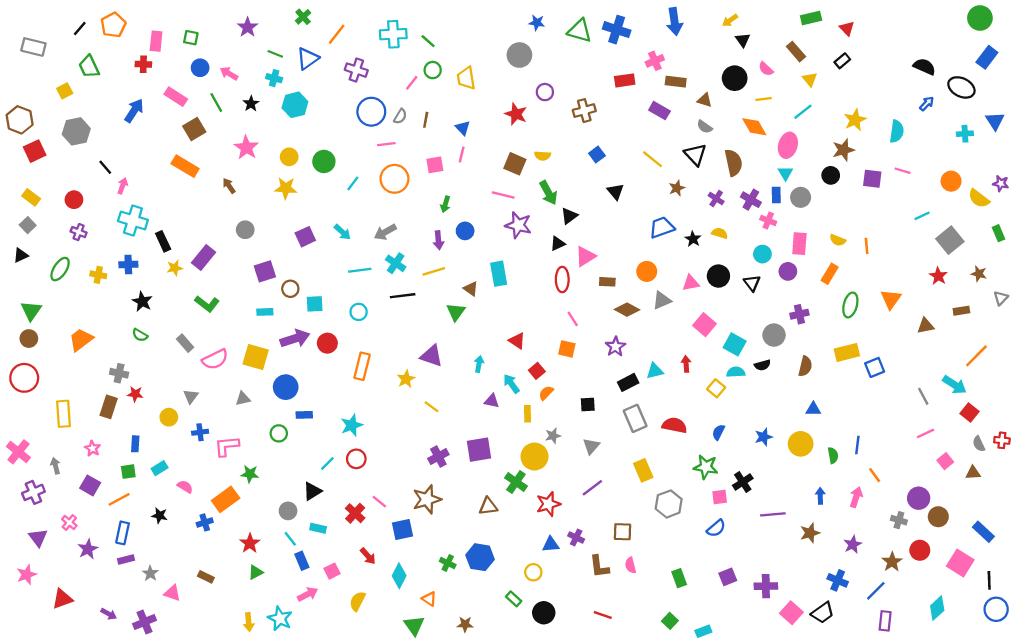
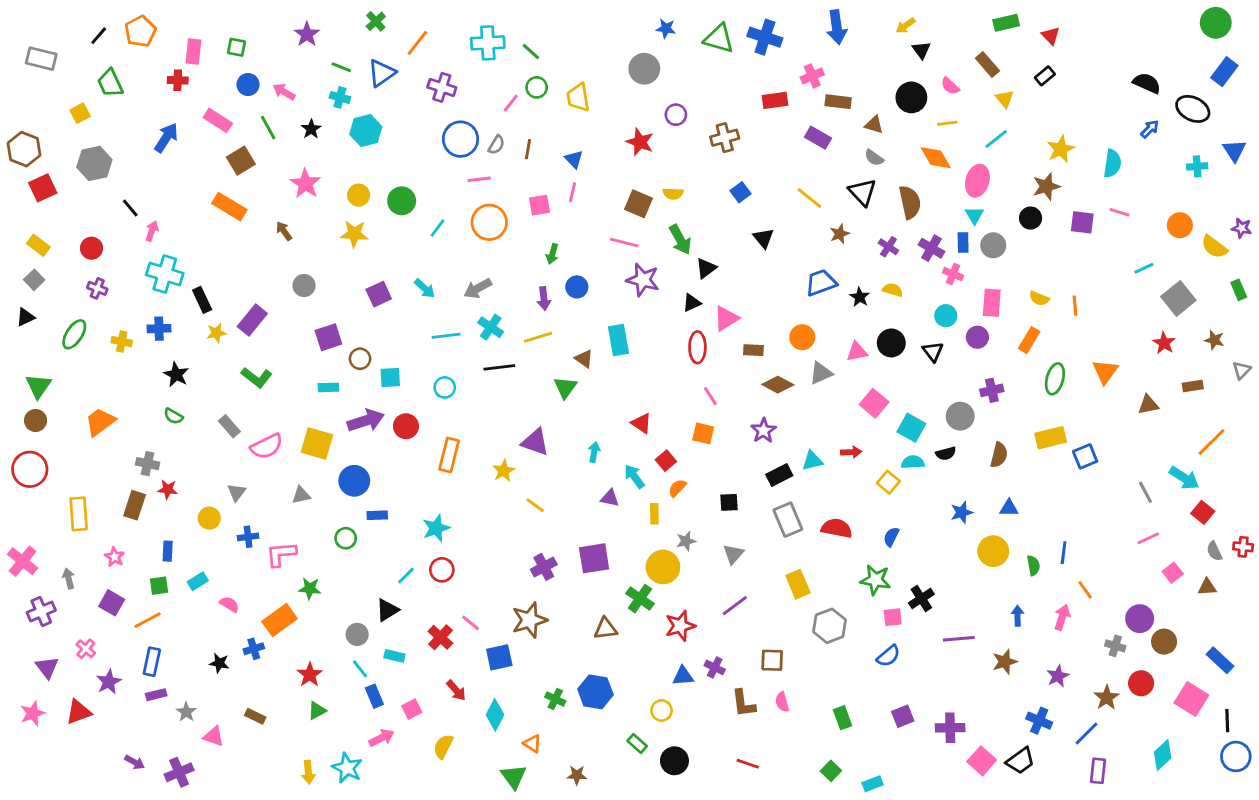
red arrow: (686, 364) -> (851, 452), turned 91
blue star: (764, 437) -> (962, 512), moved
black star: (160, 516) -> (219, 663), moved
red triangle: (62, 599) -> (79, 712), moved

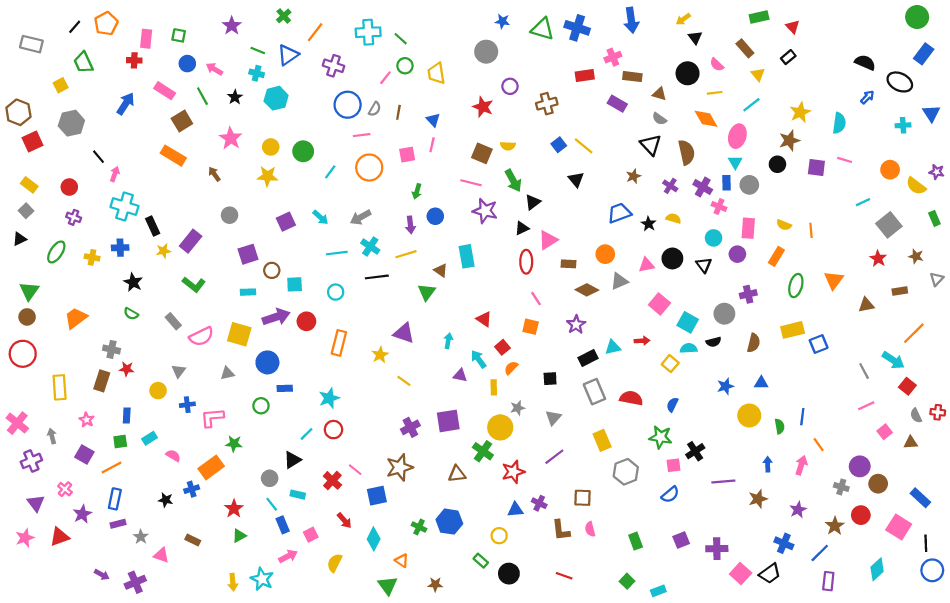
yellow line: (809, 198) -> (584, 146), moved

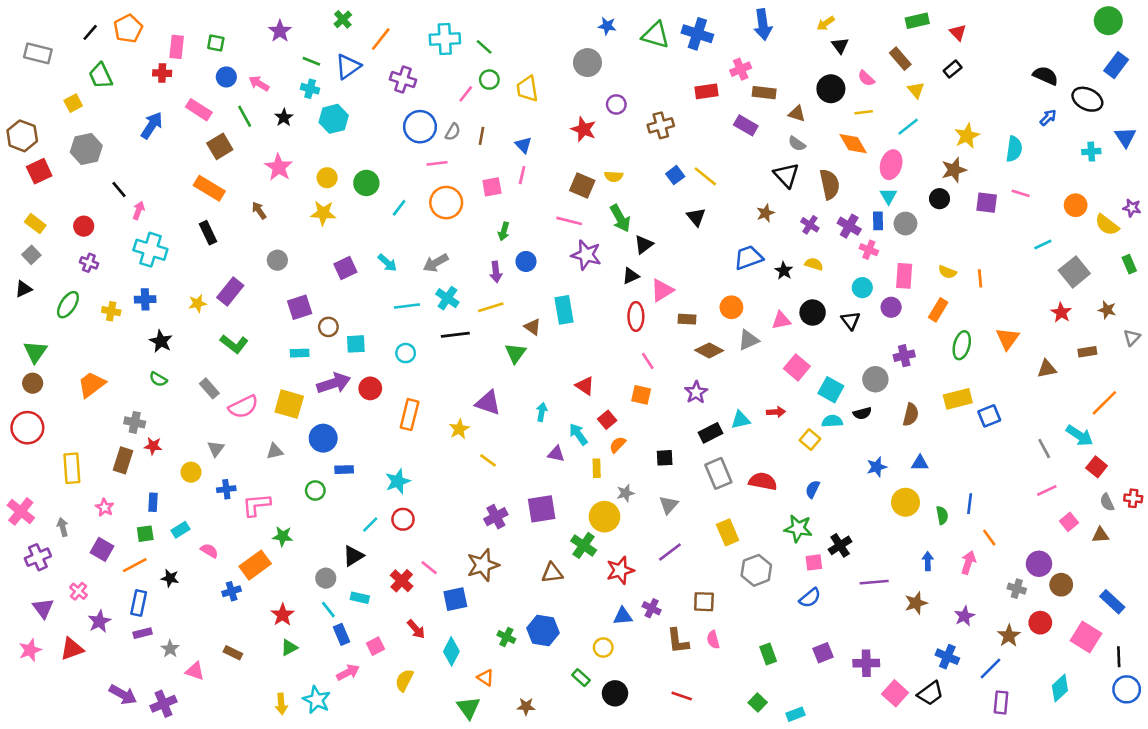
black rectangle: (153, 226) -> (208, 233), moved
black star: (166, 500) -> (170, 578), moved
purple arrow: (102, 575) -> (123, 695), size x1.5

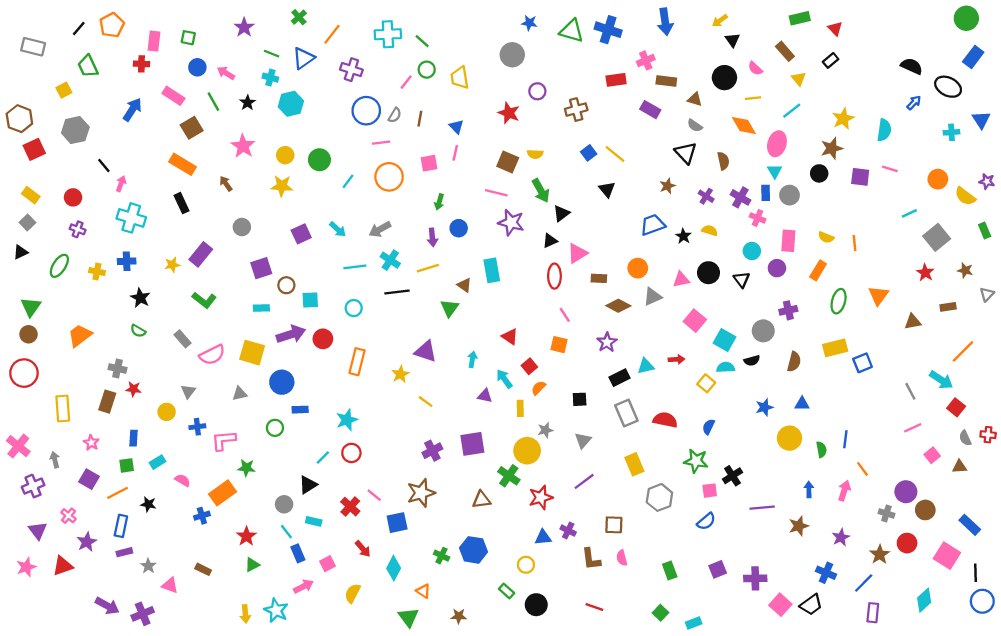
brown semicircle: (830, 184) -> (723, 161), size x0.7

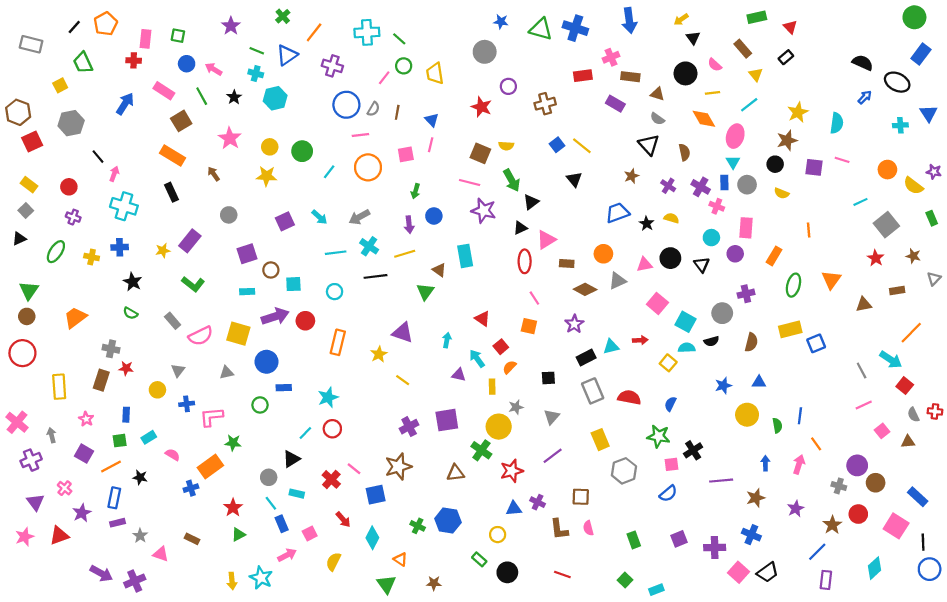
yellow semicircle: (826, 237) -> (782, 193), moved
blue cross: (826, 573) -> (751, 535), moved

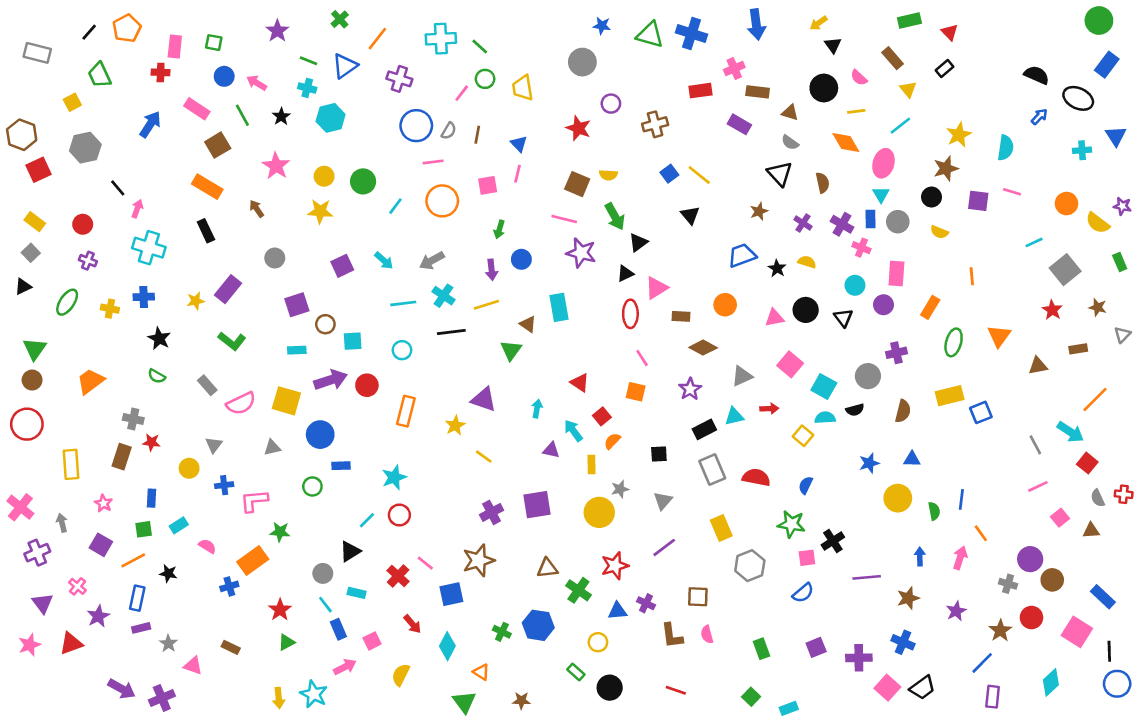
gray triangle: (617, 281) -> (742, 376), moved
green cross: (481, 450) -> (578, 590), moved

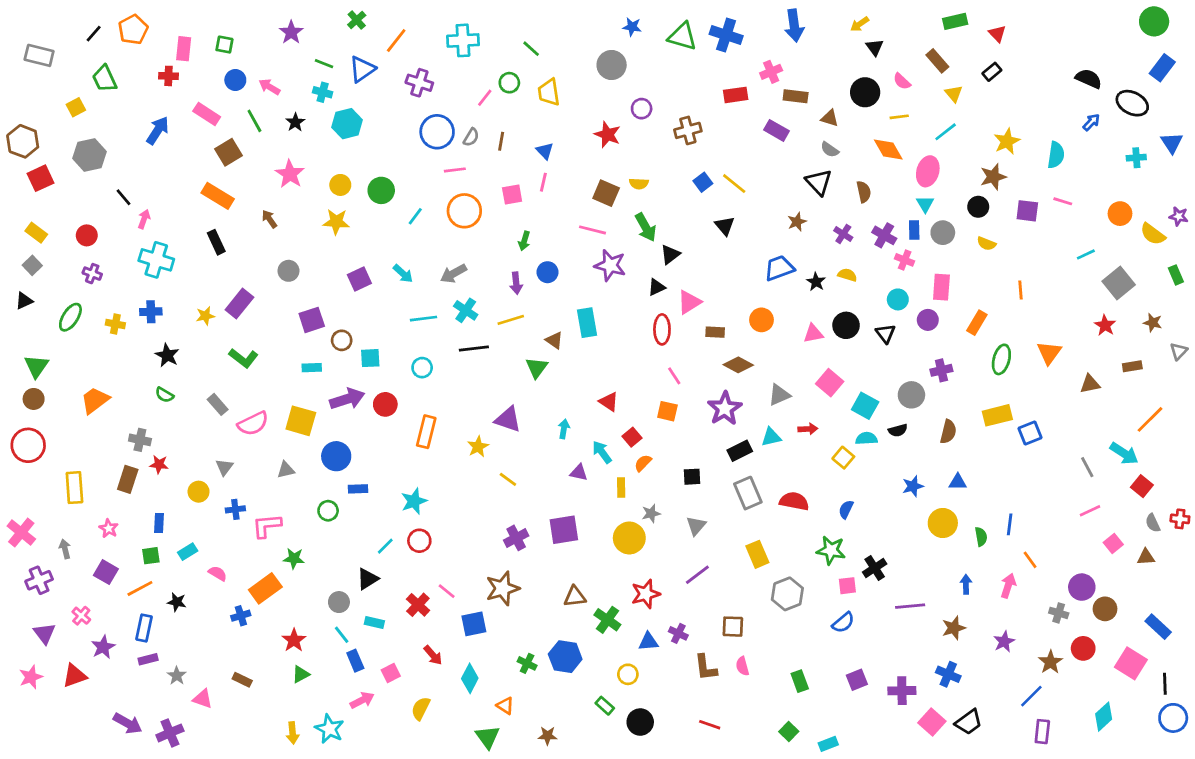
green line: (480, 46) -> (531, 49), moved
purple star: (690, 389) -> (725, 408), size x1.4

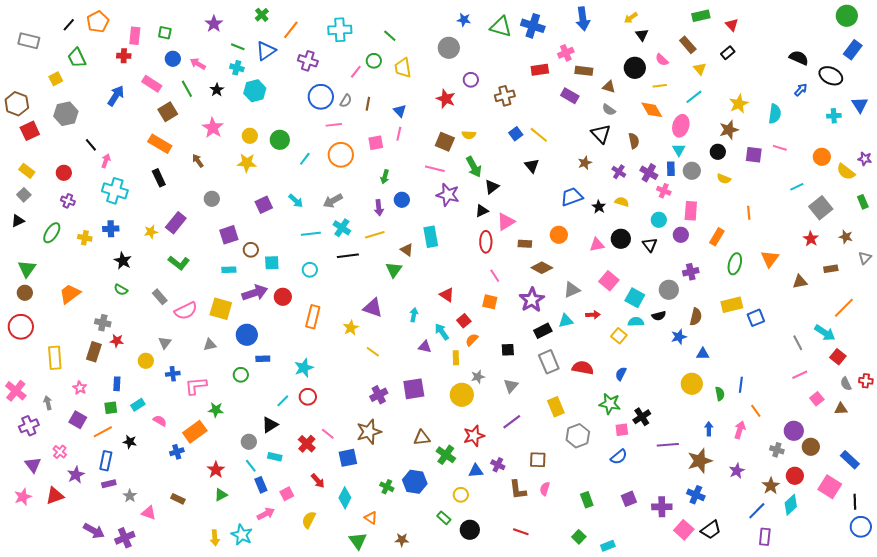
blue star: (913, 486) -> (679, 337), moved
brown star: (954, 628) -> (700, 461), size x1.4
pink semicircle: (742, 666) -> (545, 489), turned 32
cyan diamond: (1104, 717) -> (791, 505), moved

